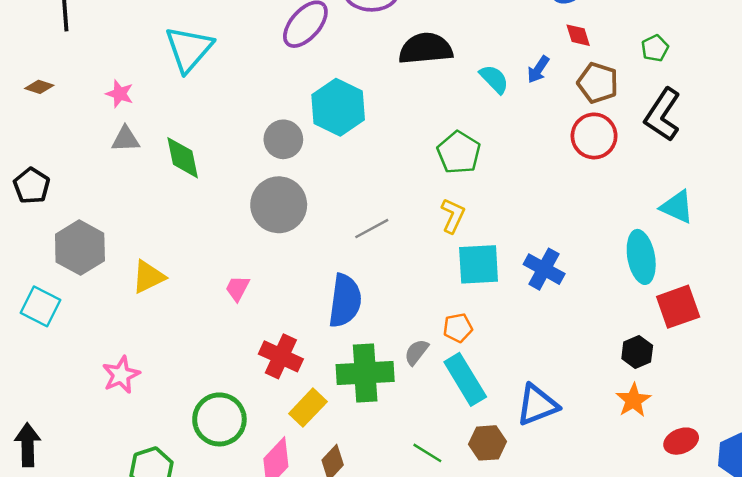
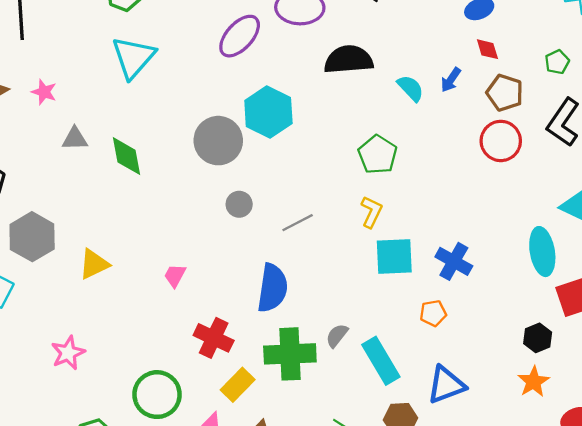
pink star: (120, 94) -> (44, 92), moved
gray circle: (283, 139) -> (218, 141), size x1.4
gray circle: (279, 205) -> (239, 204), moved, size x0.5
orange pentagon: (458, 328) -> (433, 313), moved

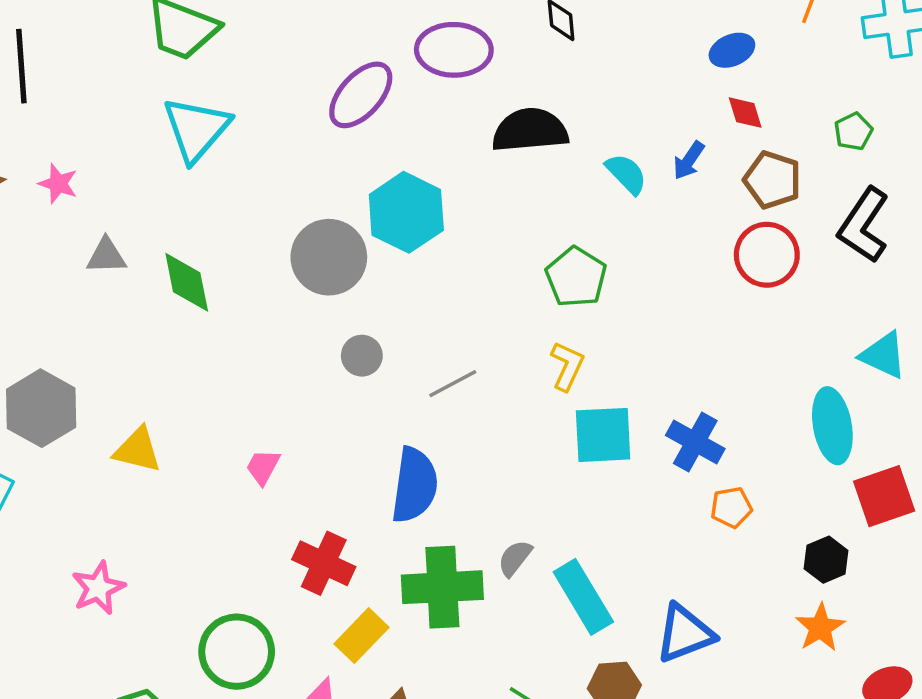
yellow triangle: (94, 264) -> (138, 450), turned 40
orange pentagon: (433, 313) -> (731, 507), moved

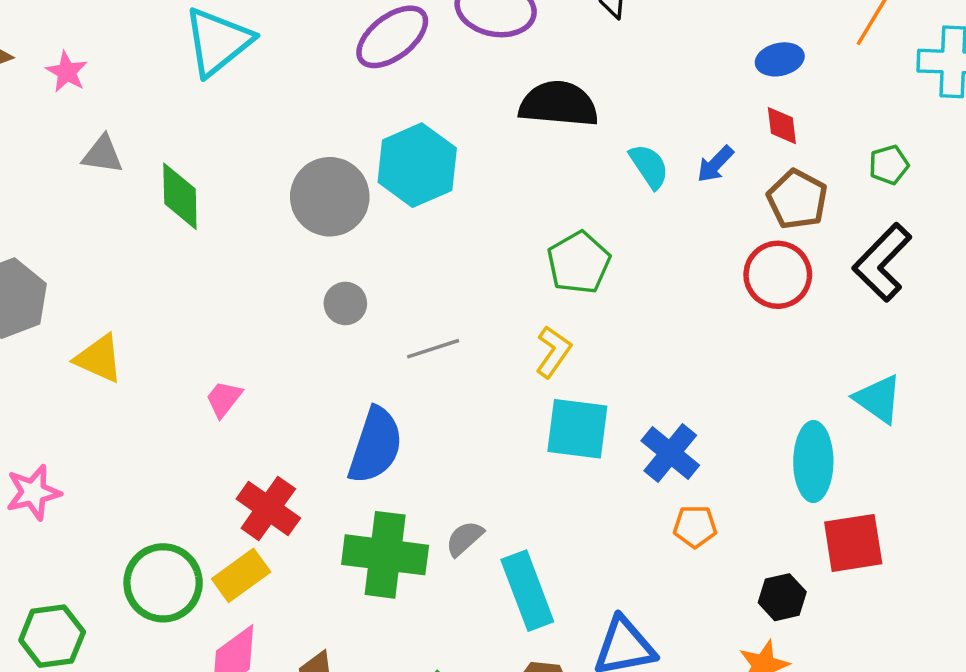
yellow rectangle: (362, 636) -> (241, 575), moved

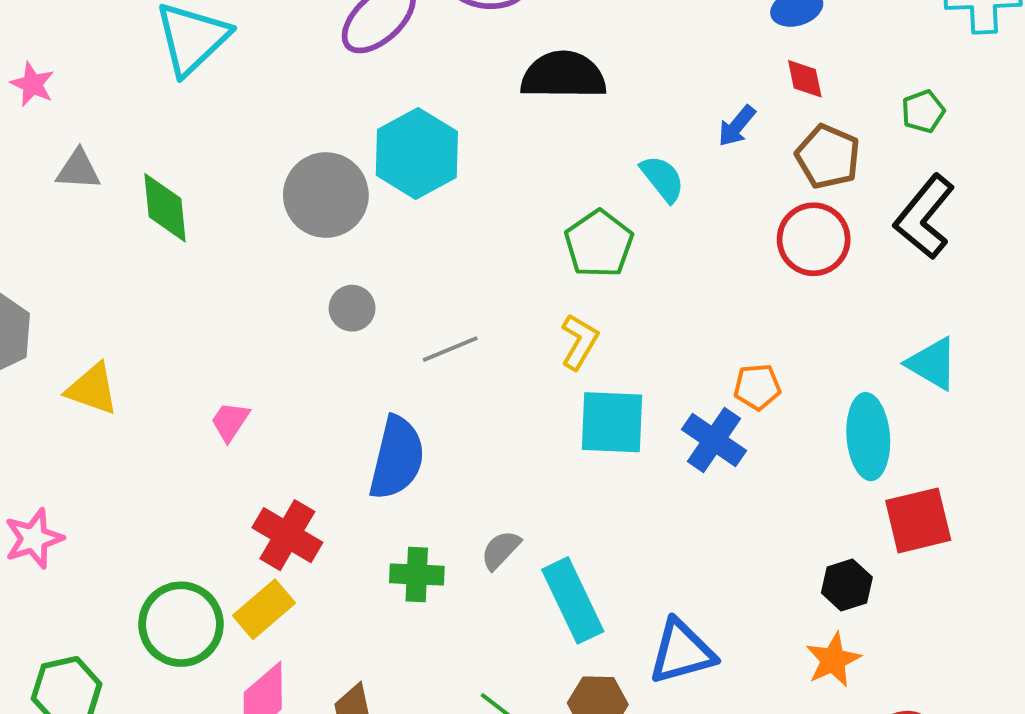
cyan semicircle: (649, 166) -> (662, 179), moved
orange pentagon: (695, 526) -> (757, 387), moved
green cross: (385, 555) -> (417, 575), size x0.6

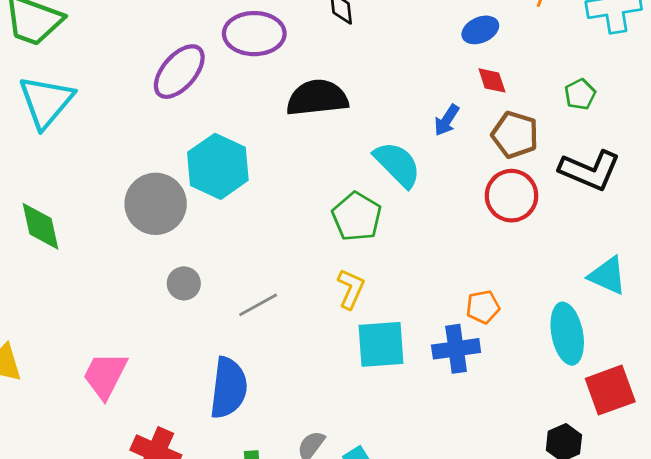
cyan semicircle: (662, 179) -> (397, 164), size x1.4
black L-shape: (925, 217) -> (590, 170), turned -100
pink trapezoid: (230, 421) -> (105, 375), size x1.6
blue cross: (714, 440) -> (456, 349), turned -36

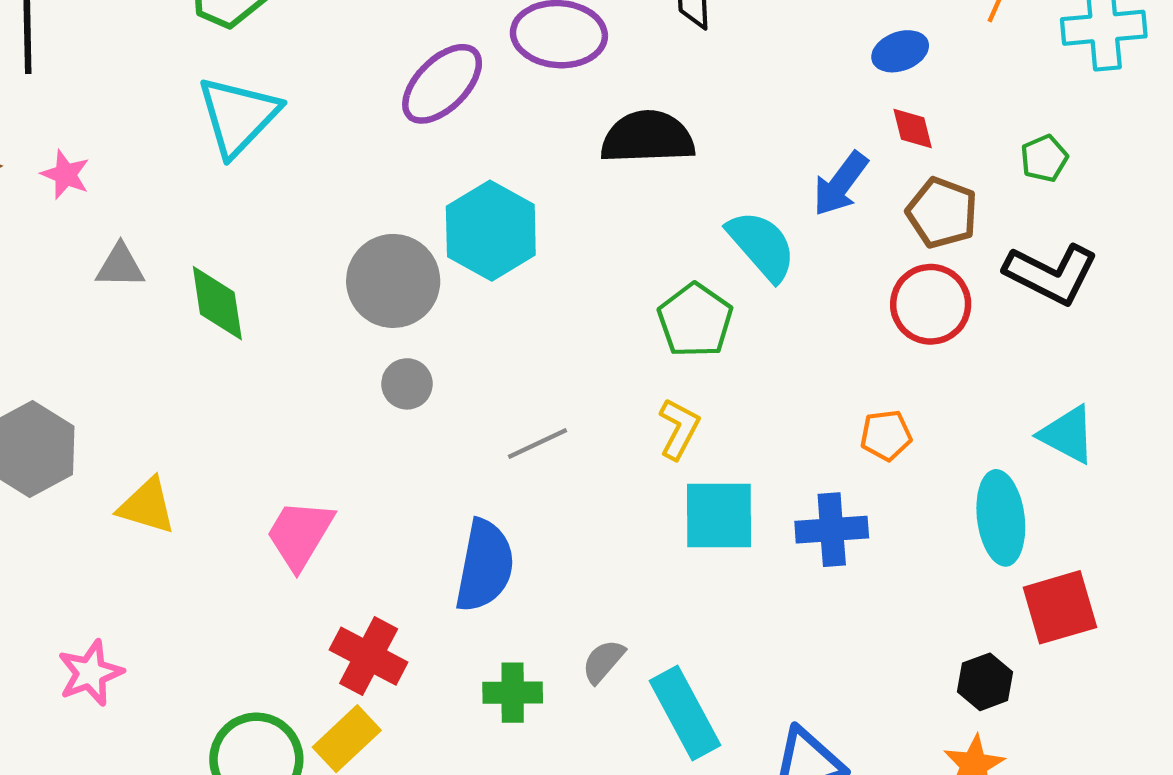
blue arrow: (447, 120) -> (840, 184), size x1.4
gray circle: (184, 283) -> (407, 384), moved
orange pentagon: (483, 307) -> (886, 435), moved

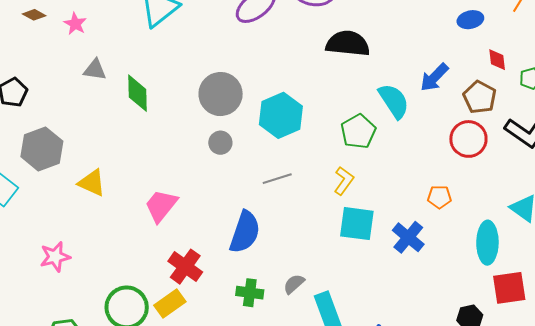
red diamond: (913, 129) -> (497, 60), moved
cyan hexagon: (491, 231) -> (281, 115), moved
blue cross: (832, 530) -> (408, 237), turned 36

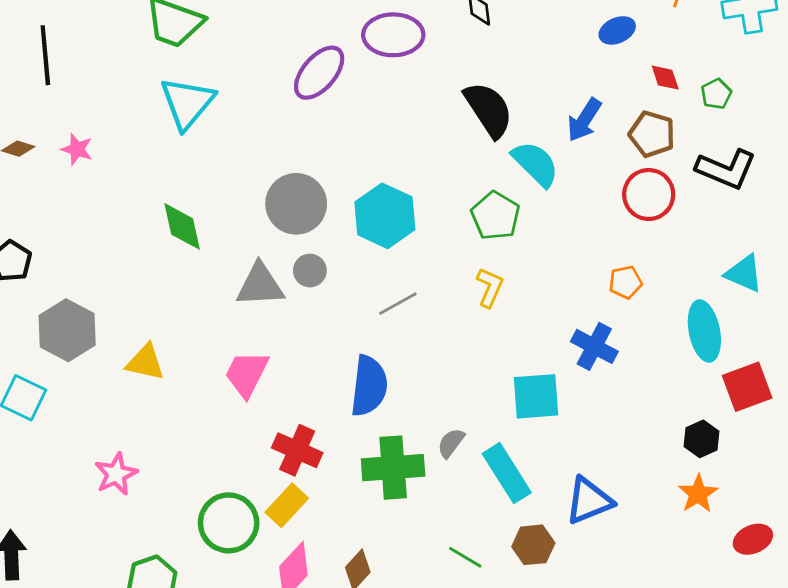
black semicircle: (348, 44) -> (489, 110), moved, turned 63
gray triangle: (95, 70) -> (260, 285), moved, size x1.5
cyan square: (357, 224) -> (536, 396), moved
green cross: (250, 293) -> (393, 468), size x1.6

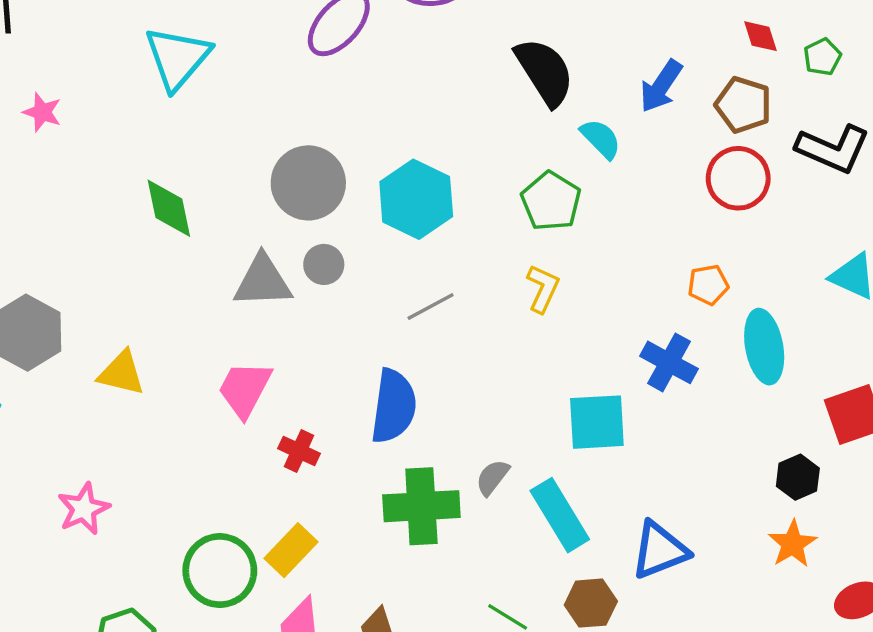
cyan semicircle: (535, 164) -> (601, 139), size x0.7
cyan ellipse: (704, 331) -> (764, 347), moved
red cross: (297, 450) -> (299, 451), moved, size x0.7

